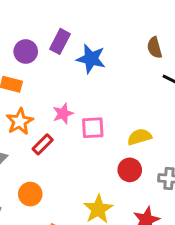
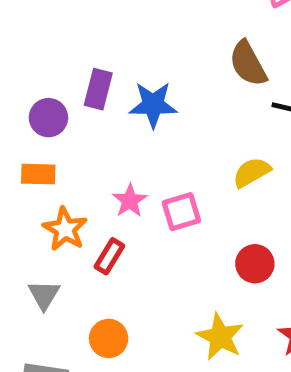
brown semicircle: (154, 48) -> (248, 64), size x1.4
yellow semicircle: (140, 137) -> (252, 172), moved

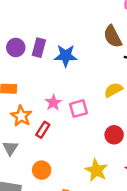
purple circle: (48, 118) -> (16, 47), moved

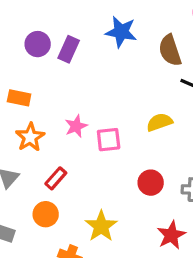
blue star: (66, 56) -> (121, 32), moved
red rectangle: (43, 130) -> (56, 178), moved
yellow star: (96, 170) -> (101, 226), moved

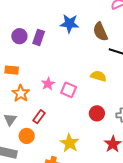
yellow semicircle: (159, 122) -> (98, 76), turned 42
pink square: (109, 140) -> (69, 90), turned 35
orange circle: (46, 214) -> (27, 136), moved

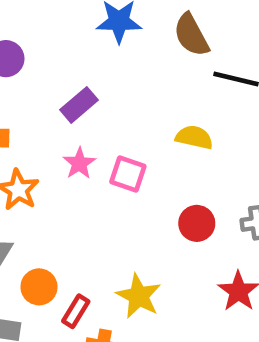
purple rectangle: (39, 37) -> (79, 105), moved, turned 35
red rectangle: (39, 117) -> (76, 311), moved

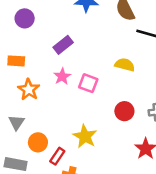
yellow star: (139, 296) -> (85, 136), moved

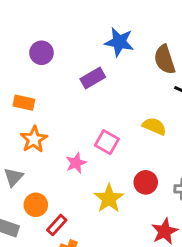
purple rectangle: (63, 45) -> (93, 78), moved
pink star: (62, 76) -> (76, 163), moved
yellow star: (85, 136) -> (109, 198), moved

